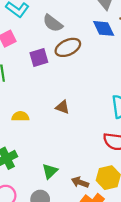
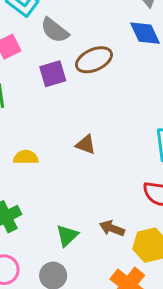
gray semicircle: (53, 23) -> (55, 30), moved
brown arrow: (80, 182) -> (112, 228), moved

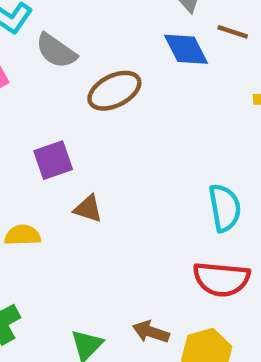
purple square: (53, 74) -> (53, 160), moved
brown triangle: (86, 145) -> (88, 209), moved

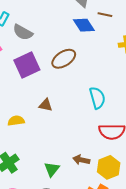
brown ellipse: (114, 91) -> (64, 59), moved
purple square: (53, 160) -> (27, 65), moved, size x1.4
cyan semicircle: (225, 208) -> (97, 98), moved

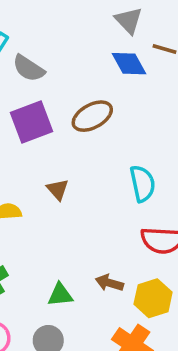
brown triangle: (46, 105) -> (58, 189), turned 32
green triangle: (52, 169) -> (60, 295), turned 42

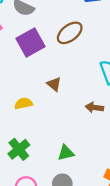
brown arrow: (109, 283) -> (94, 107), moved

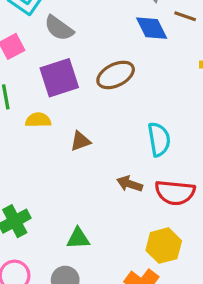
brown triangle: (54, 84) -> (80, 141), turned 49
yellow semicircle: (23, 103) -> (38, 120), moved

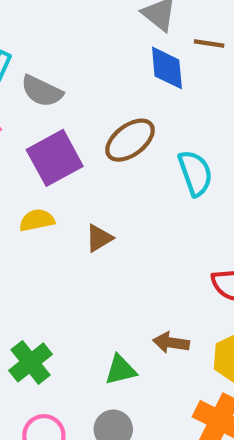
blue diamond: (152, 28) -> (167, 68), turned 32
cyan semicircle: (159, 139) -> (195, 173), moved
brown arrow: (130, 184) -> (171, 343), moved

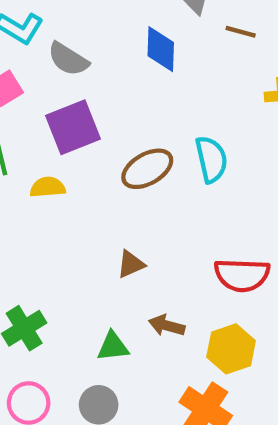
blue diamond: (167, 68) -> (161, 49), moved
brown ellipse: (130, 140) -> (147, 169), moved
brown triangle: (99, 238) -> (131, 264), moved

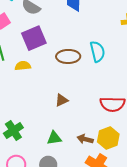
brown ellipse: (147, 169) -> (68, 56), turned 30
brown arrow: (167, 325) -> (85, 139), moved

